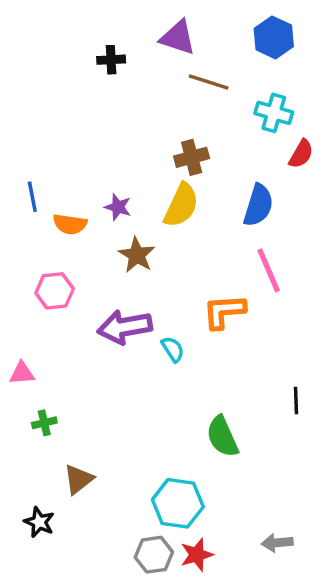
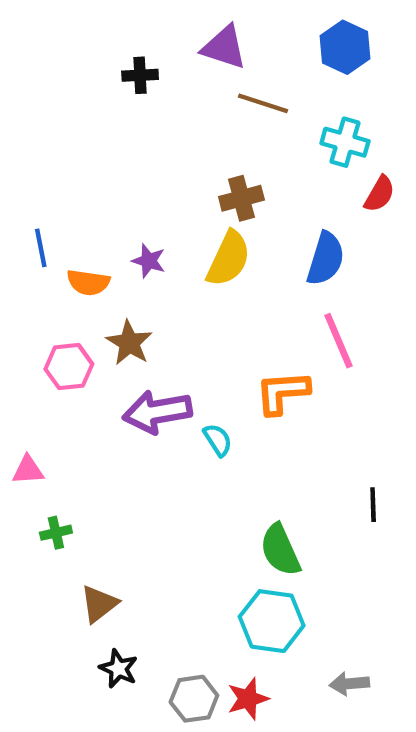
brown star: (137, 255) -> (129, 343), moved
cyan hexagon: (178, 503) -> (272, 621), moved
black star: (39, 522) -> (118, 669), moved

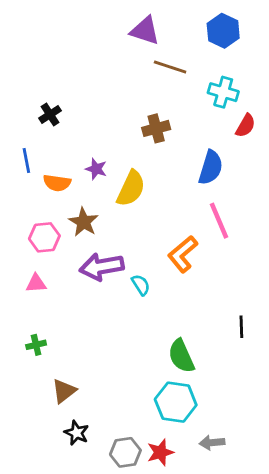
black cross: (140, 75) -> (50, 114), moved, turned -30
yellow semicircle: (228, 259) -> (131, 188), moved
orange L-shape: (282, 392) -> (183, 254), turned -36
pink triangle: (28, 470) -> (36, 283), moved
gray arrow: (349, 684) -> (212, 443), moved

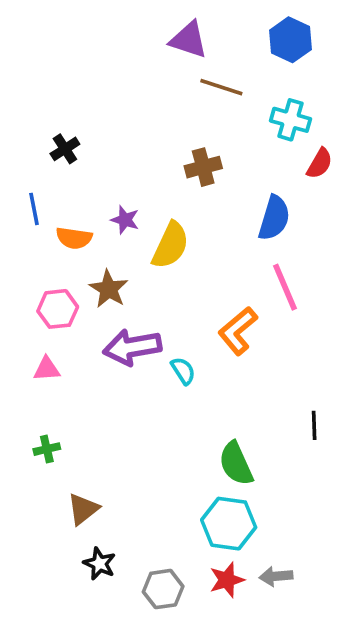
red star: (160, 452) -> (227, 580), moved

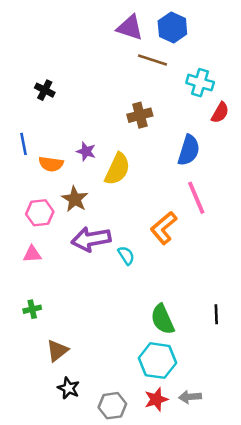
blue hexagon: (290, 40) -> (172, 27), moved
black cross: (65, 149) -> (45, 90), moved, turned -30
black line: (314, 425) -> (216, 314), moved

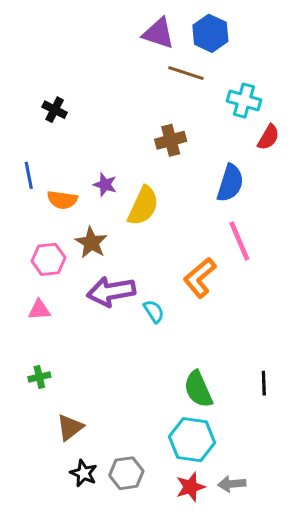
gray hexagon: (112, 406) -> (126, 473), moved

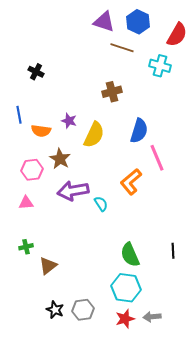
red semicircle: (268, 137) -> (177, 35), moved, size x1.4
blue semicircle: (230, 183) -> (139, 131), moved
brown triangle: (70, 427) -> (48, 266), moved

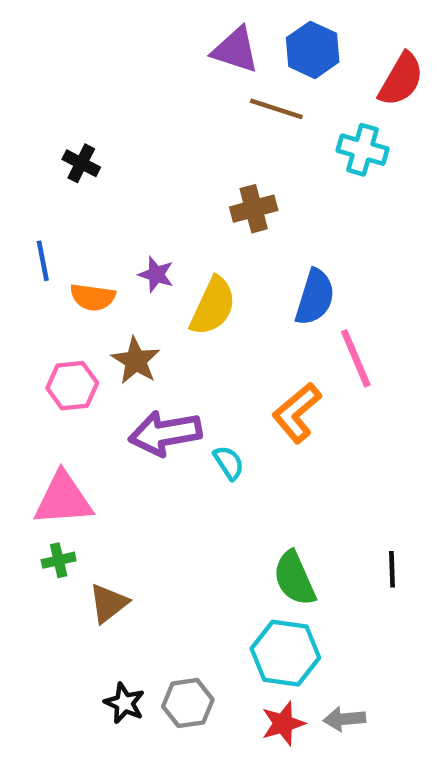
pink triangle: (26, 203) -> (63, 499), moved, size x1.8

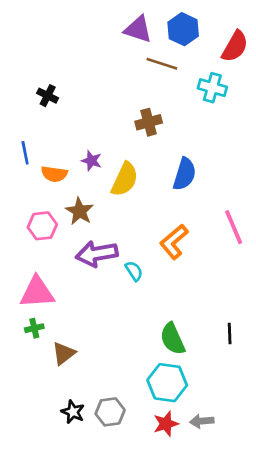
pink line: (356, 358) -> (234, 227), moved

